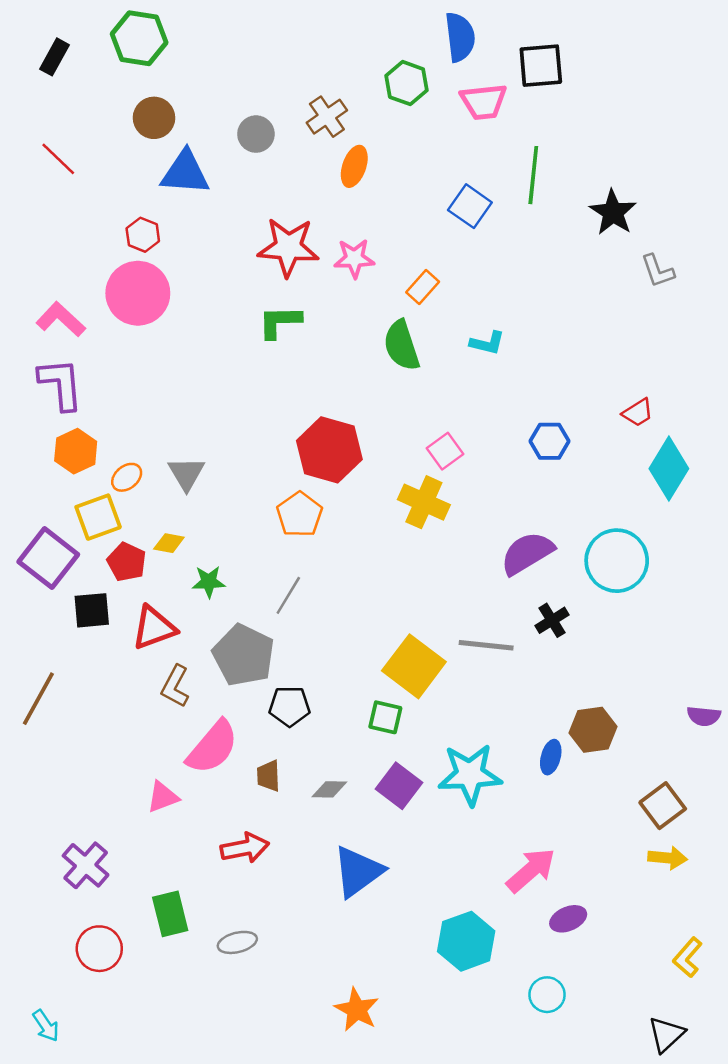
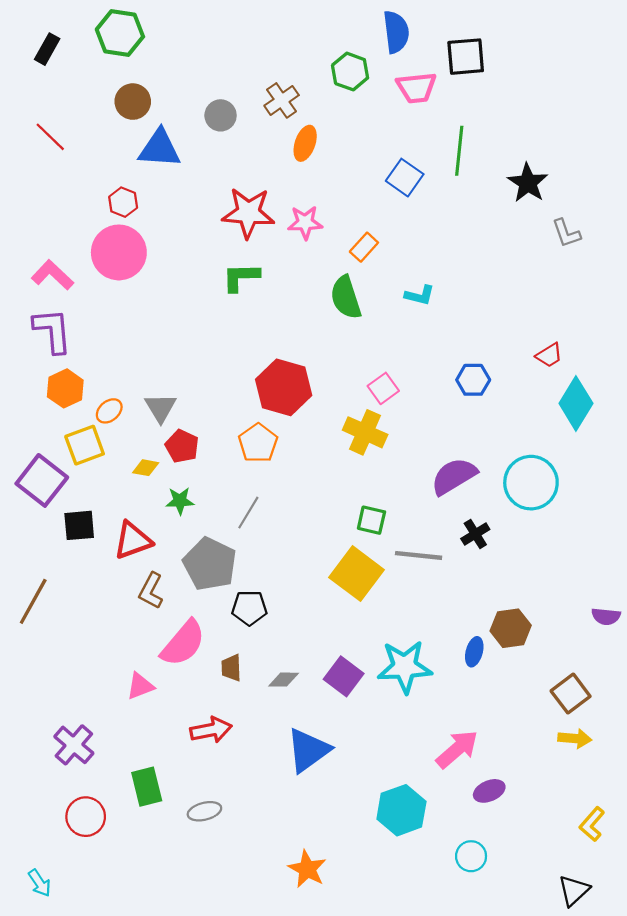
red pentagon: (127, 562) -> (182, 446), moved
green square: (385, 717) -> (371, 520), moved

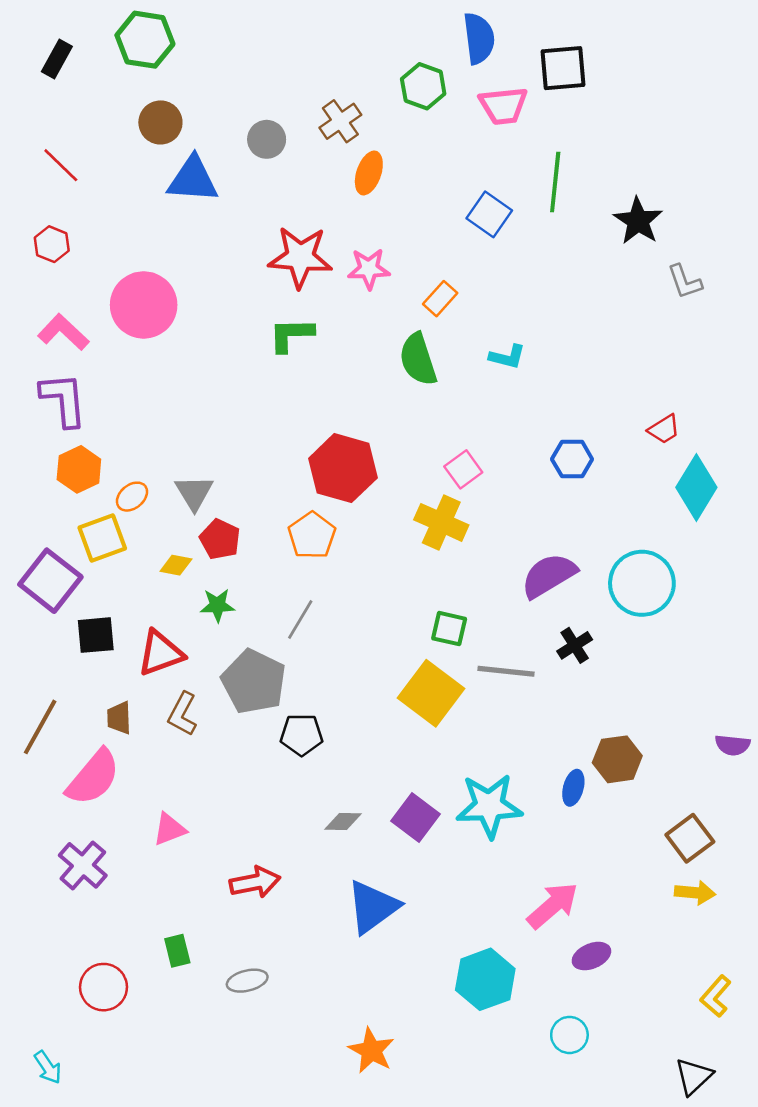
red hexagon: (123, 202) -> (52, 244), moved
pink semicircle: (183, 643) -> (93, 777), moved
brown trapezoid: (231, 668) -> (119, 718), moved
purple cross: (74, 745) -> (83, 865), moved
green rectangle: (147, 787) -> (177, 951), size x0.7

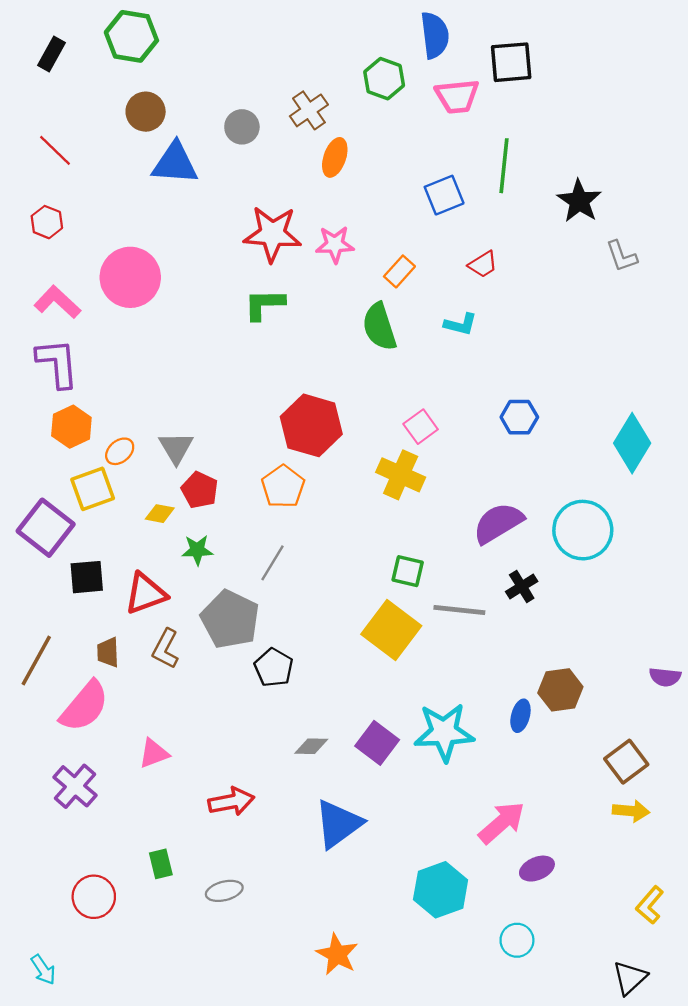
blue square: (489, 214) -> (444, 195), turned 33
red trapezoid: (664, 429) -> (483, 264), moved
black pentagon: (302, 735) -> (274, 668), turned 30

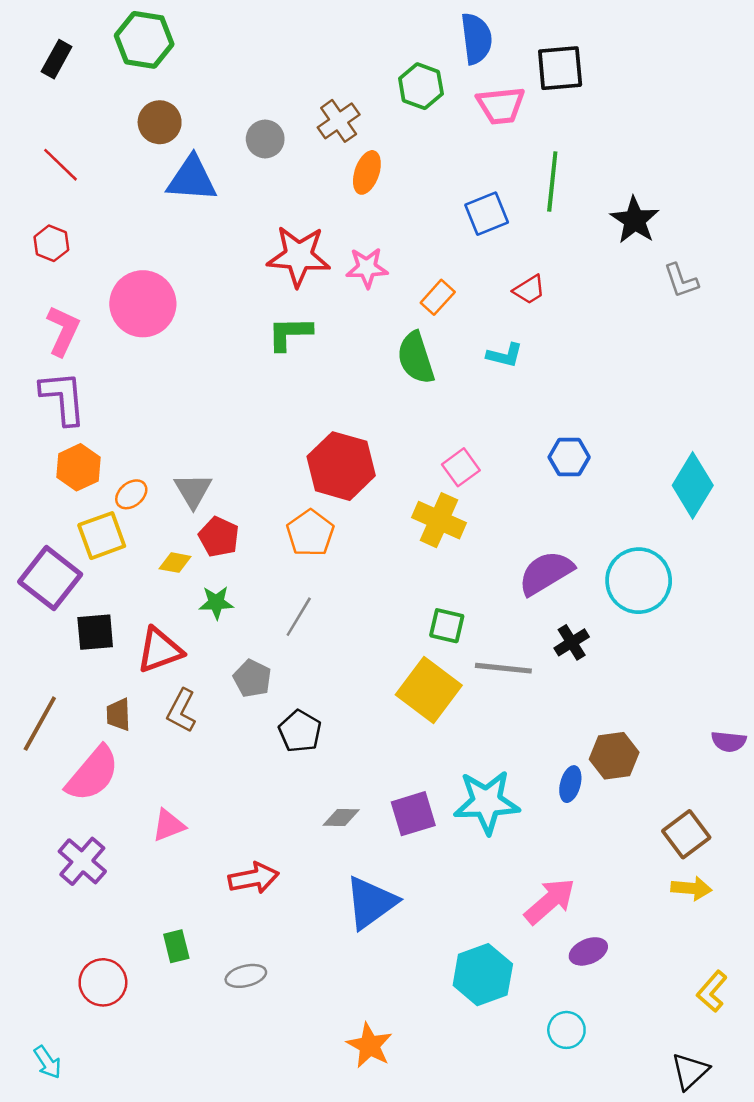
pink L-shape: (57, 302) -> (63, 331), turned 72
gray pentagon: (230, 619) -> (252, 678), size x0.6
purple square: (377, 743) -> (413, 814), turned 36

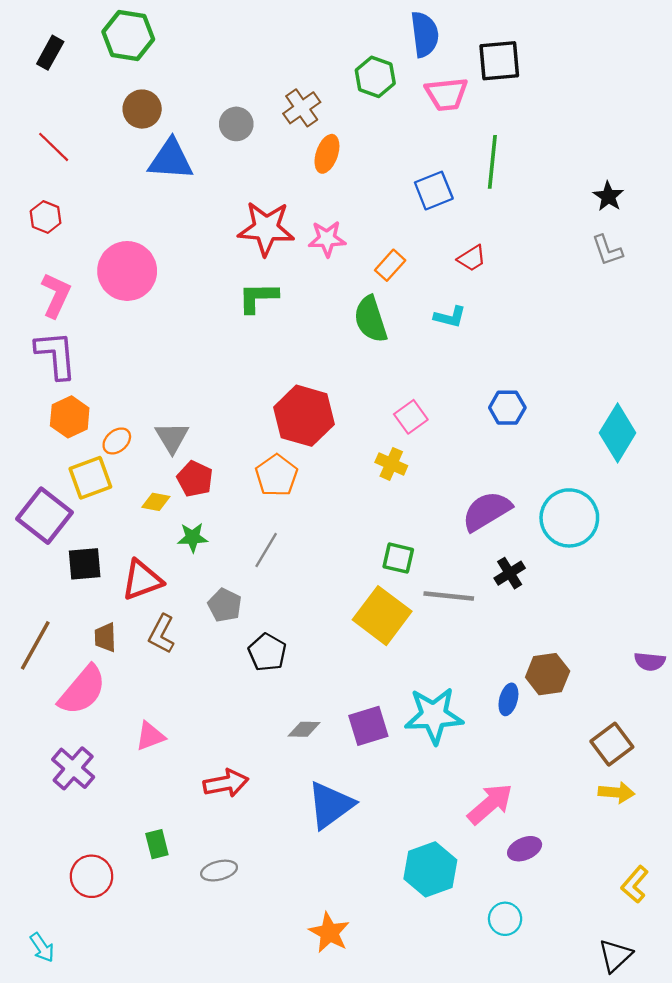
black star: (635, 220) -> (608, 196), moved, size x0.7
yellow cross: (439, 520) -> (391, 464), size x0.7

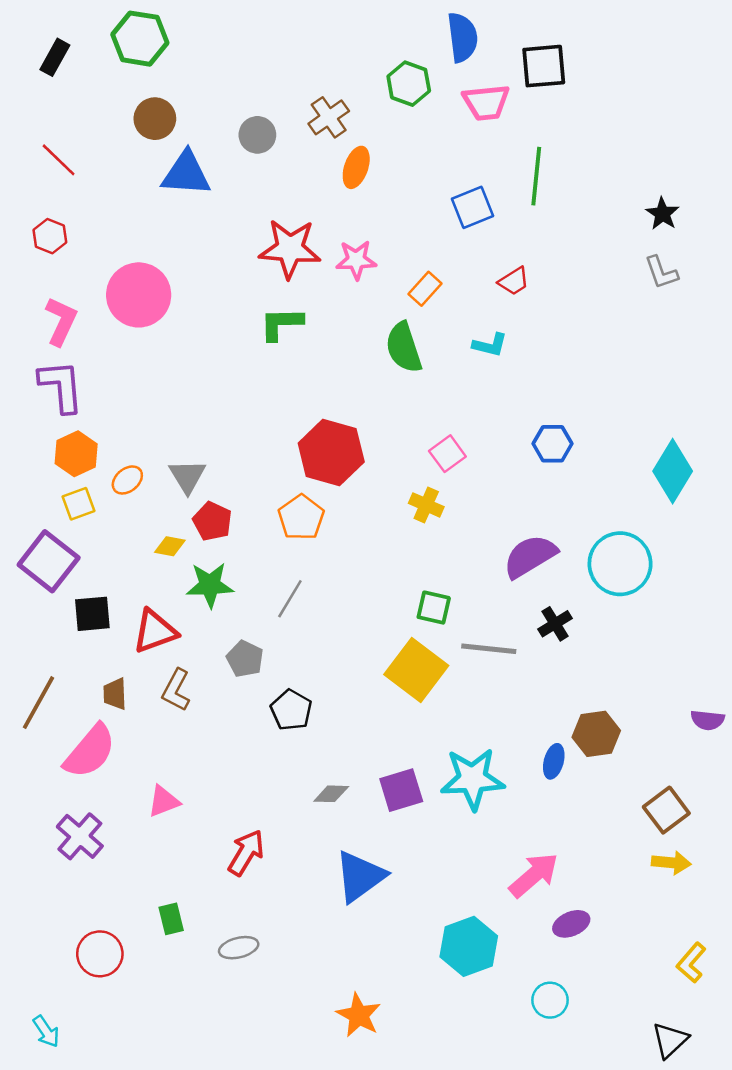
yellow square: (90, 478) -> (79, 504), moved, size x0.7
green star: (193, 537) -> (210, 585), size x1.4
red arrow: (226, 783) -> (246, 853), turned -48

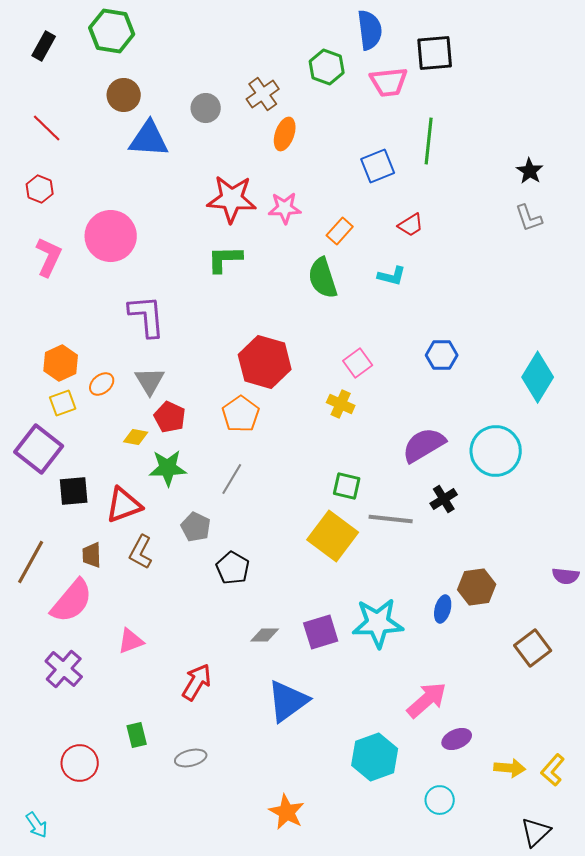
purple L-shape: (61, 386) -> (147, 316), moved
yellow arrow: (671, 863) -> (510, 768), moved

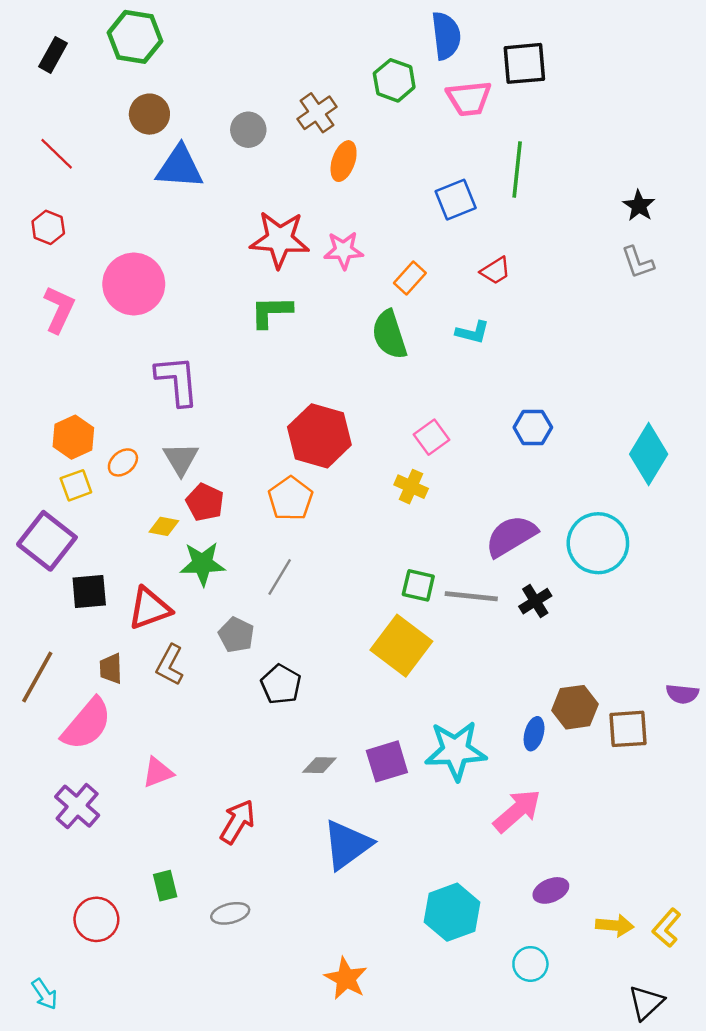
gray line: (391, 519) -> (471, 596), moved
brown square: (533, 648) -> (628, 729), moved, turned 33
pink arrow: (427, 700) -> (517, 811), moved

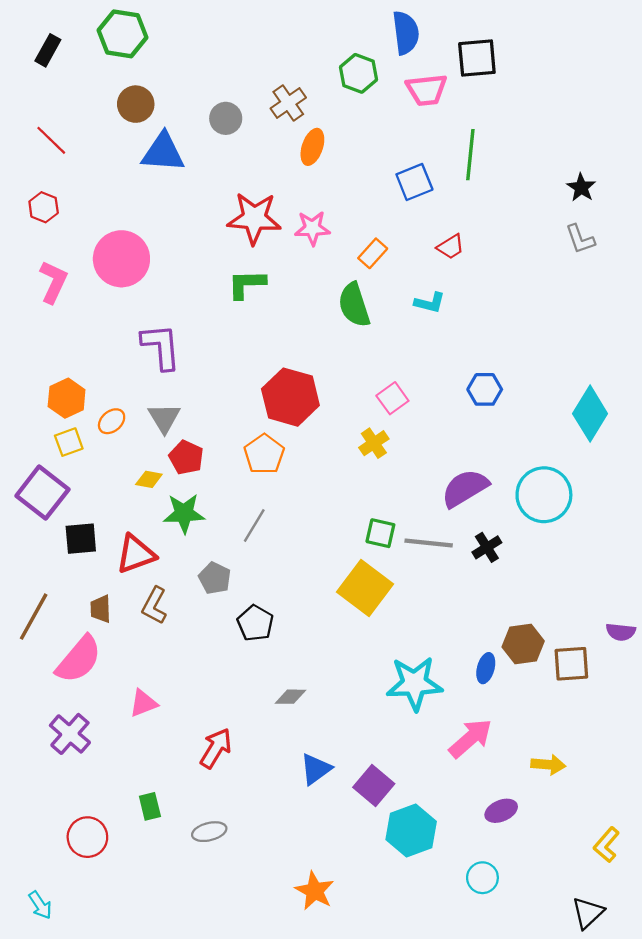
yellow cross: (411, 487) -> (374, 443), turned 32
purple square: (387, 761) -> (374, 786), moved, turned -33
blue triangle: (347, 845) -> (316, 769), size x0.7
yellow arrow: (615, 925) -> (548, 765), moved

